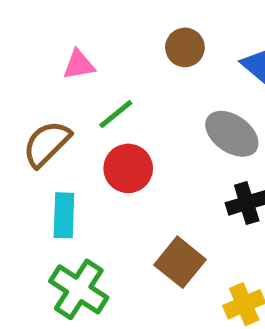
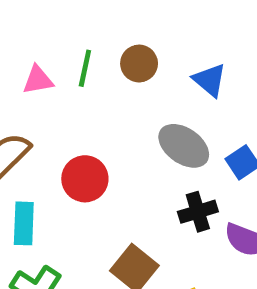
green line: (116, 114) -> (85, 68), moved, turned -39

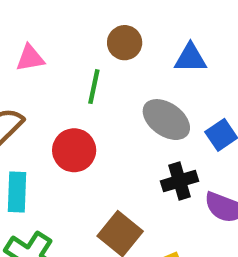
green line: (85, 68) -> (94, 87), moved
blue triangle: (210, 80) -> (190, 58), turned -40

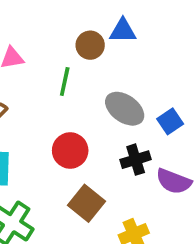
blue triangle: (190, 58) -> (123, 31), moved
red circle: (74, 150) -> (70, 150), moved

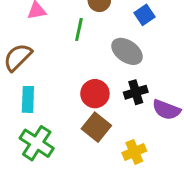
blue square: (170, 121) -> (145, 15), moved
red circle: (70, 150) -> (95, 94), moved

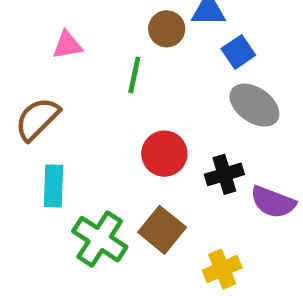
gray ellipse: (127, 51) -> (254, 105), moved
red circle: (95, 94) -> (164, 154), moved
green cross: (37, 143) -> (100, 239), moved

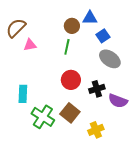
pink triangle: (67, 45) -> (30, 45), moved
green line: (134, 75) -> (67, 47), moved
brown semicircle: (37, 119) -> (16, 28), moved

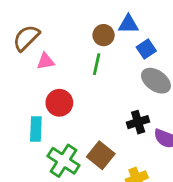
red circle: (71, 80) -> (59, 103), moved

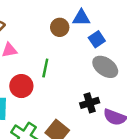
green line: (97, 64) -> (45, 68), moved

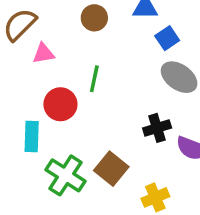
brown circle: (60, 27) -> (94, 18), moved

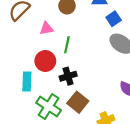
pink triangle: (43, 53) -> (46, 28), moved
black cross: (157, 128) -> (68, 76), moved

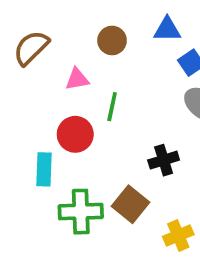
black cross: (68, 76) -> (164, 160), moved
green cross: (49, 107) -> (81, 212), turned -35

